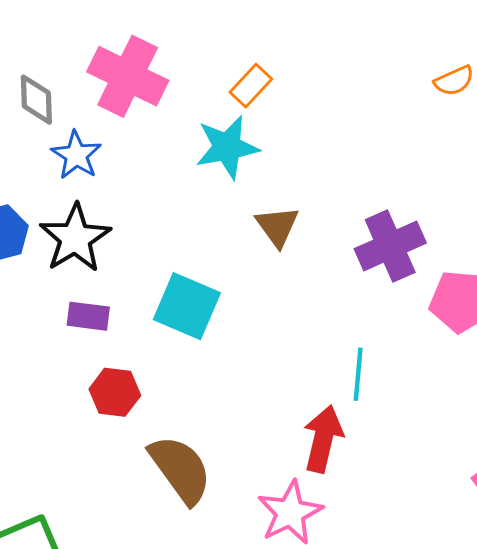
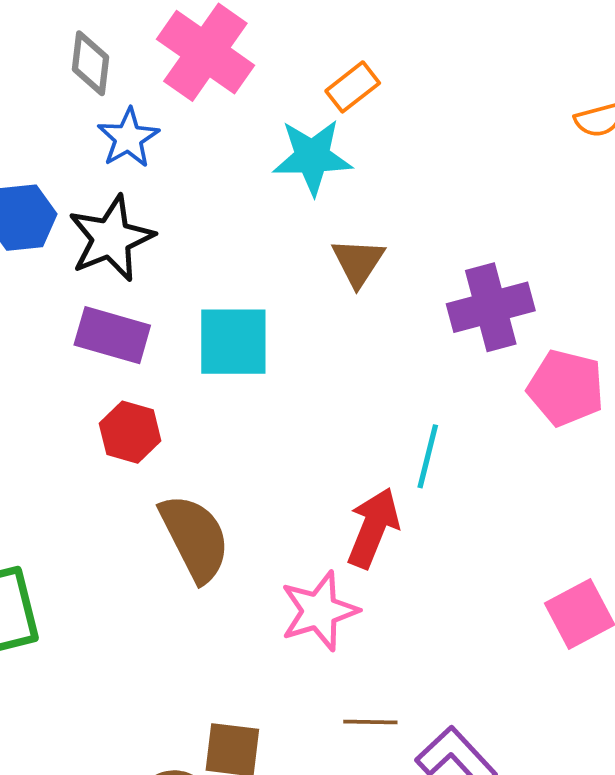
cyan square: (187, 306) -> (233, 342), turned -32
purple rectangle: (88, 316) -> (112, 335), size x1.4

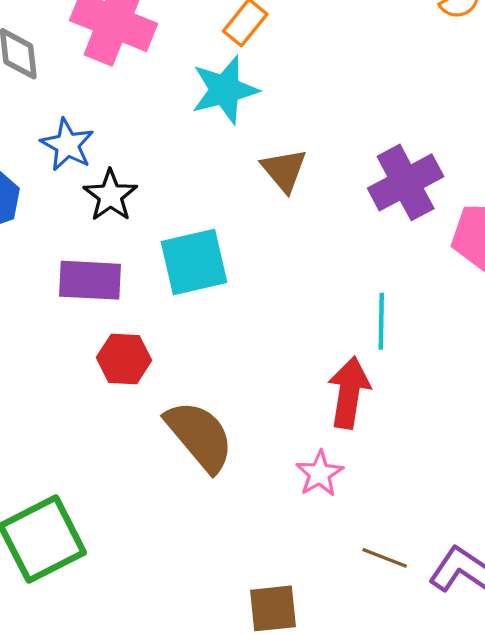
blue star: (128, 138) -> (67, 145), moved
black star: (111, 238) -> (110, 195), moved, size x0.7
pink star: (319, 611) -> (320, 474), size x0.7
brown line: (370, 722) -> (385, 558), turned 33

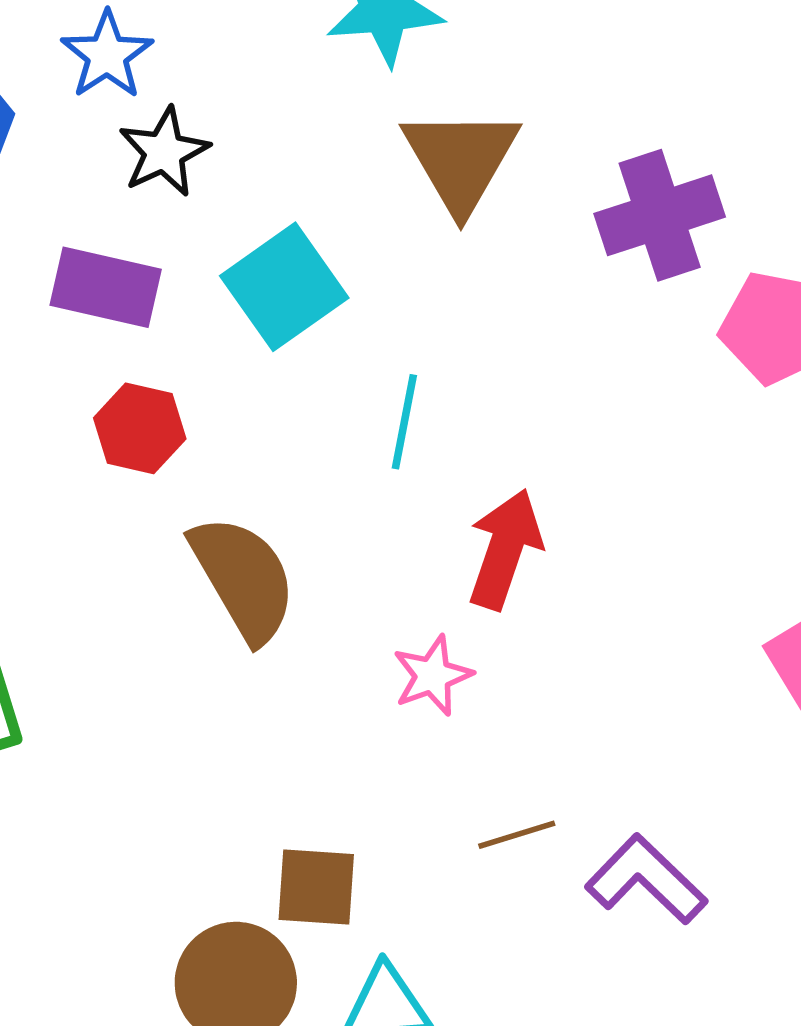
brown triangle: (284, 170) -> (461, 160), size x1.5
cyan square: (194, 262) -> (284, 287), turned -32
cyan line: (381, 321) -> (404, 422), moved
brown line: (385, 558) -> (517, 835), turned -48

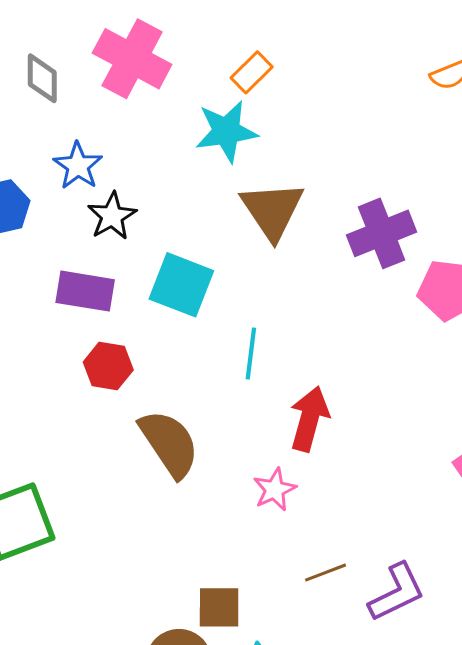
cyan square: (284, 287) -> (181, 285), turned -30
purple L-shape: (646, 880) -> (397, 592), turned 114

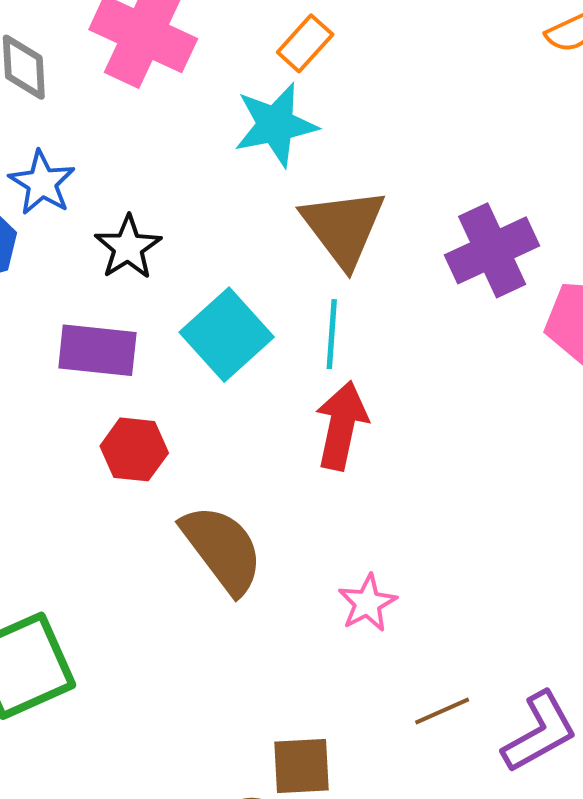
blue star: (78, 166) -> (42, 183), moved
cyan square: (181, 285) -> (227, 335), turned 30
cyan line: (251, 354) -> (332, 334), moved
red arrow: (309, 419) -> (341, 426), moved

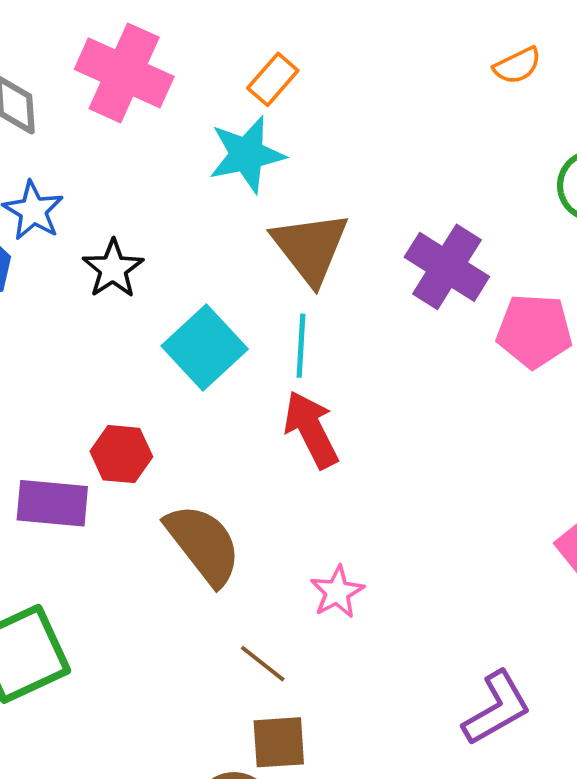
purple cross: (492, 250) -> (447, 267), turned -32
purple rectangle: (97, 350) -> (52, 503), moved
red arrow: (341, 426) -> (311, 430), turned -38
brown line: (442, 711) -> (263, 664), moved, turned 63

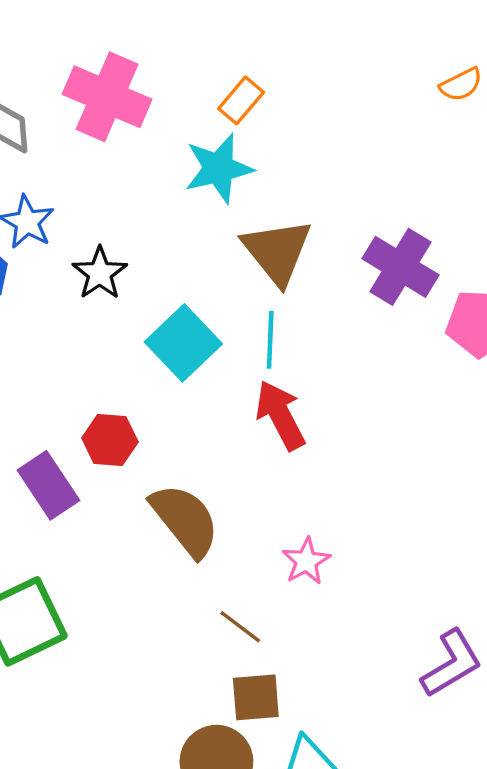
purple rectangle: (52, 503) -> (48, 485), turned 52

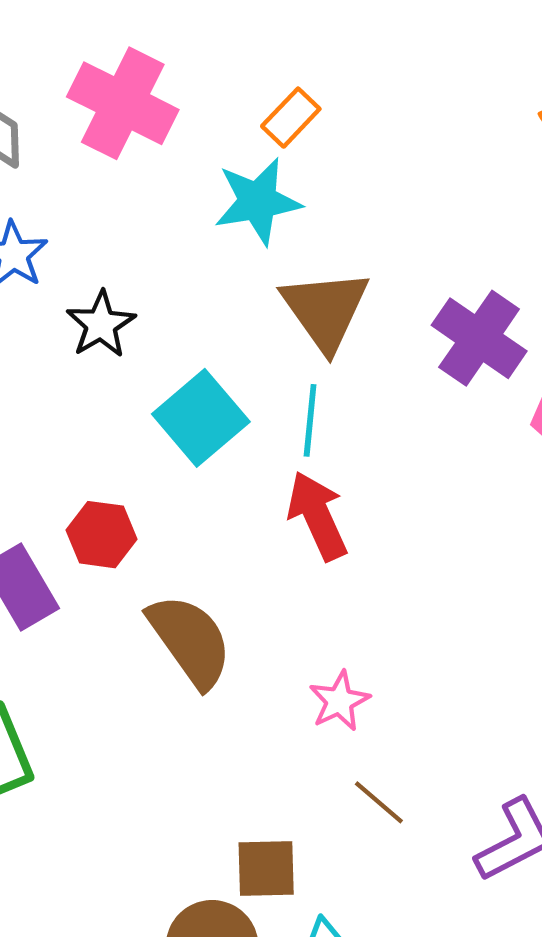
brown line: (240, 627) -> (379, 802), moved

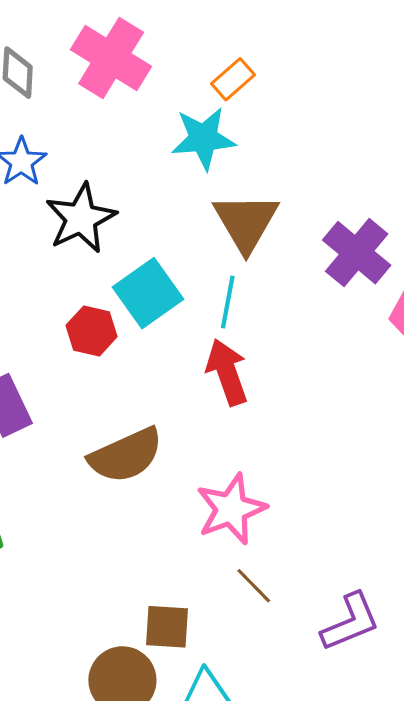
black star: (101, 324) -> (81, 218), size x1.4
red hexagon: (101, 535) -> (92, 331), moved
brown semicircle: (190, 641) -> (126, 455), turned 96
pink star: (339, 701) -> (231, 509), size x1.6

